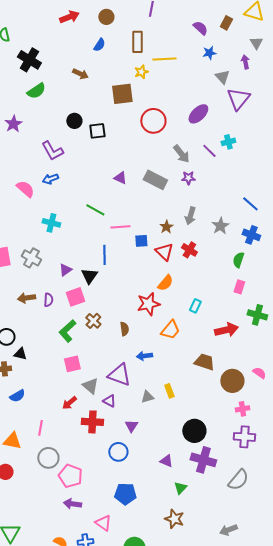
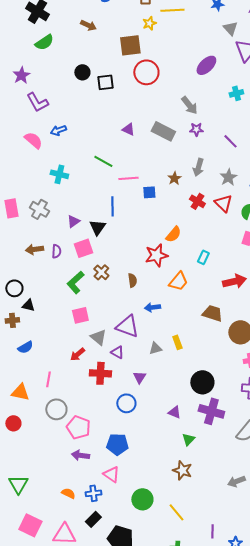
red circle: (153, 121) -> (146, 72), moved
purple L-shape: (52, 151) -> (37, 102), moved
purple line: (209, 151) -> (230, 141), moved
red triangle: (164, 252) -> (223, 203), moved
blue pentagon: (125, 494) -> (117, 444), moved

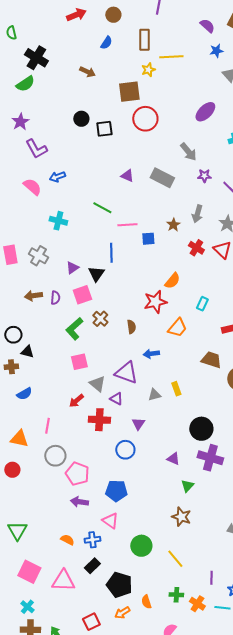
green semicircle: (44, 42) -> (25, 84), moved
purple star: (196, 129) -> (204, 176), moved

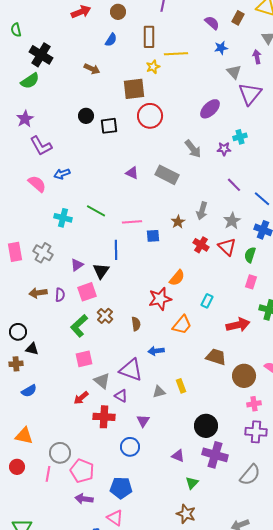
purple star: (204, 176) -> (224, 149), moved
green line: (102, 208) -> (96, 211), moved
pink line: (47, 426) -> (48, 474), moved

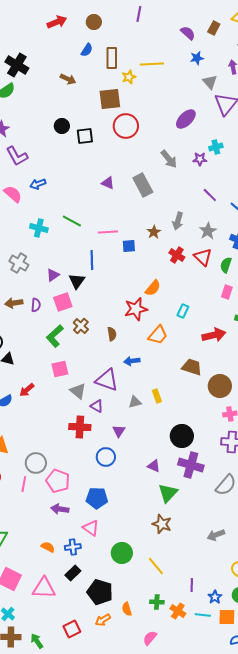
brown rectangle: (149, 37) -> (112, 58), moved
gray rectangle: (167, 175) -> (143, 185), turned 35
red arrow: (81, 398) -> (27, 390), moved
green triangle: (192, 483) -> (168, 493), size x1.5

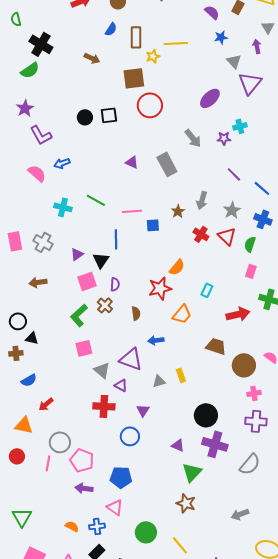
black circle: (62, 126) -> (85, 117), moved
purple semicircle: (36, 305) -> (115, 284), moved
red arrow: (27, 390) -> (46, 404), moved

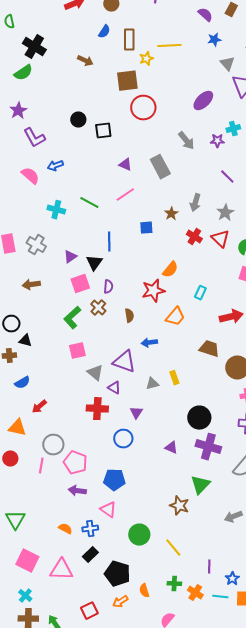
black square: (109, 115) -> (103, 131), moved
pink line: (132, 211) -> (125, 195), moved, turned -30
green triangle: (192, 472) -> (200, 485), moved

